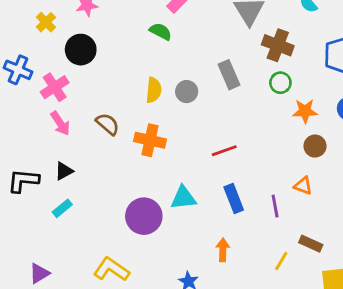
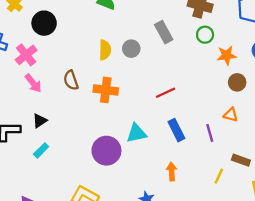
brown semicircle: (108, 124) -> (71, 80), turned -144

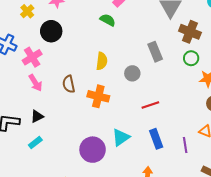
gray circle: (131, 49) -> (132, 73), moved
cyan triangle: (137, 133) -> (121, 137), turned -30

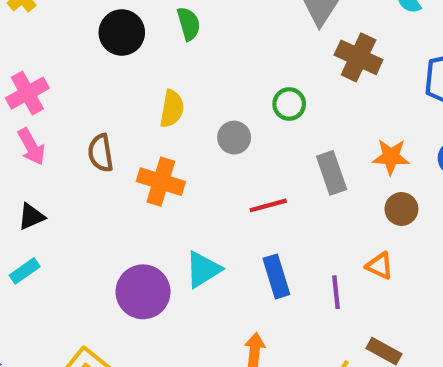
green semicircle: (108, 20) -> (189, 24), turned 42
black circle: (51, 31) -> (122, 33), moved
gray rectangle: (155, 52) -> (332, 173), moved
green circle: (191, 58) -> (289, 104), moved

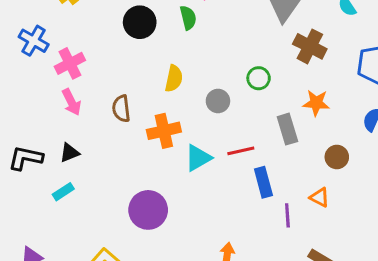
orange star: (391, 157) -> (316, 103), moved
orange cross: (161, 182) -> (164, 131), turned -32
cyan triangle: (203, 270) -> (198, 158), moved
blue rectangle: (276, 276) -> (263, 182), moved

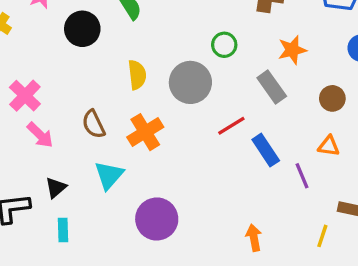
gray circle: (218, 101) -> (190, 82), size x1.6
cyan triangle: (198, 158) -> (109, 175), moved
cyan rectangle: (63, 192) -> (63, 230), turned -40

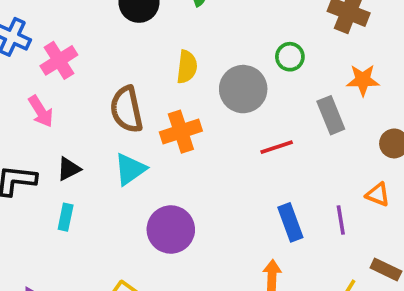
brown semicircle: (94, 124) -> (126, 109), size x1.4
pink arrow: (40, 135) -> (41, 111), moved
blue rectangle: (266, 150) -> (290, 222), moved

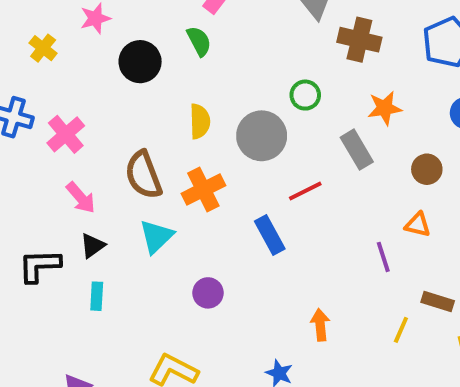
pink arrow: (41, 111) -> (81, 198), moved
blue rectangle: (290, 222) -> (270, 235), moved
purple circle: (171, 230) -> (208, 293), size x0.6

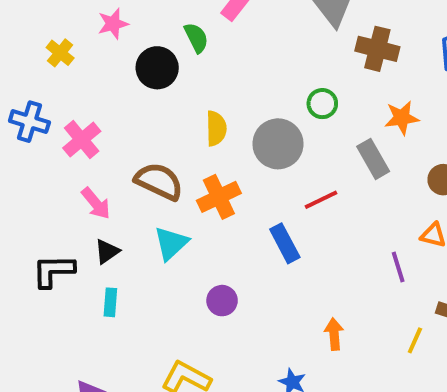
green semicircle: (199, 41) -> (196, 38), moved
brown semicircle: (143, 175) -> (159, 181), turned 135

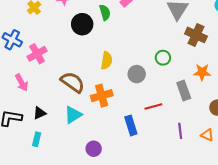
gray circle: (278, 144) -> (137, 74), size x0.7
pink arrow: (96, 203) -> (22, 83), moved
purple line: (398, 267) -> (180, 131), moved

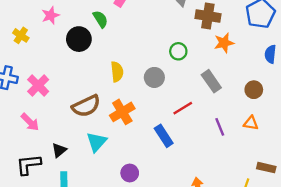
orange star: (202, 72) -> (224, 43), moved
brown semicircle: (73, 82) -> (86, 106), turned 135

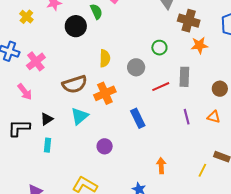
gray rectangle: (211, 81) -> (184, 77), turned 30
red line: (183, 108) -> (161, 87), moved

